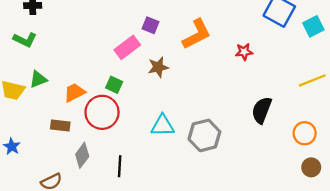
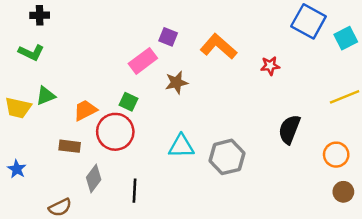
orange L-shape: (197, 34) -> (219, 47), turned -112

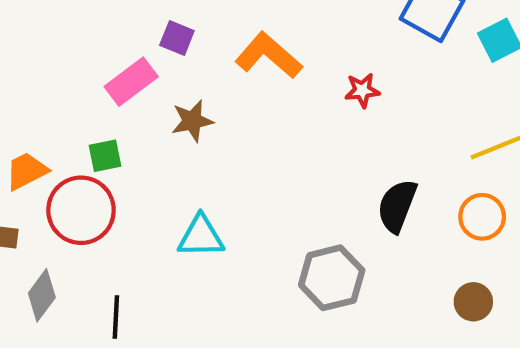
green square: (128, 102) -> (105, 156), turned -36
orange circle: (336, 155) -> (482, 217), moved
gray hexagon: (227, 157) -> (332, 278), moved
brown circle: (343, 192) -> (473, 302), moved

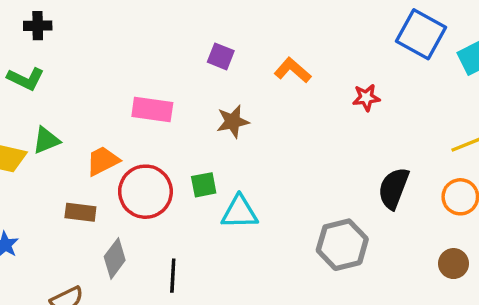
orange L-shape: (268, 55) -> (293, 70), size x0.7
pink rectangle: (131, 82) -> (152, 110), moved, turned 45
green square: (105, 156) -> (204, 185), moved

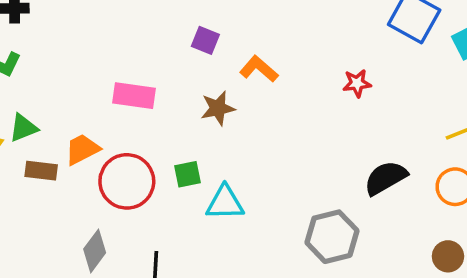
orange L-shape: (293, 70) -> (259, 69), moved
black semicircle: (394, 188) -> (386, 178), turned 39
brown rectangle: (80, 212) -> (41, 171), moved

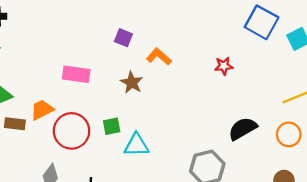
brown star: (218, 108) -> (132, 83), turned -30

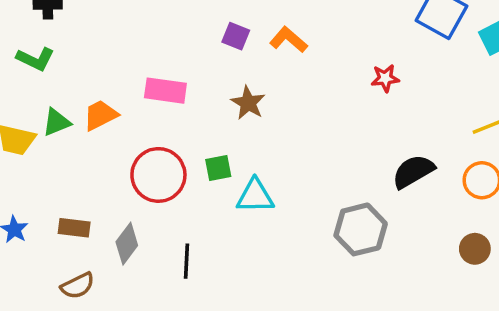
orange L-shape: (159, 57) -> (289, 40), moved
orange trapezoid: (42, 110) -> (100, 115), moved
brown rectangle: (15, 124) -> (74, 228), moved

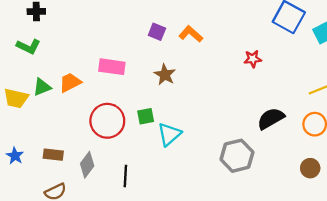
cyan triangle: (255, 196) -> (169, 134), turned -40

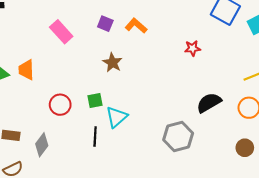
pink rectangle: (112, 67) -> (61, 32), moved, turned 40
orange trapezoid: (70, 82) -> (26, 70), turned -65
red circle: (107, 121) -> (60, 105), size x0.7
black line: (125, 176) -> (95, 136), moved

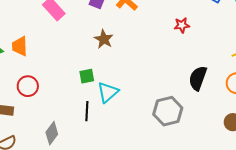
black semicircle: (209, 103) -> (198, 78), turned -40
red circle: (60, 105) -> (28, 86), moved
gray diamond: (42, 145) -> (52, 133), moved

